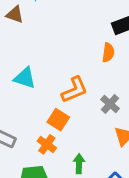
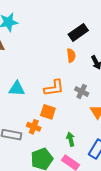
orange L-shape: (74, 90) -> (54, 88), turned 30
orange cross: (47, 144) -> (34, 127), moved

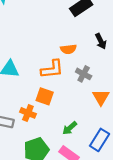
orange semicircle: (71, 56) -> (68, 49), moved, turned 88
green arrow: (71, 139) -> (70, 128), turned -120

